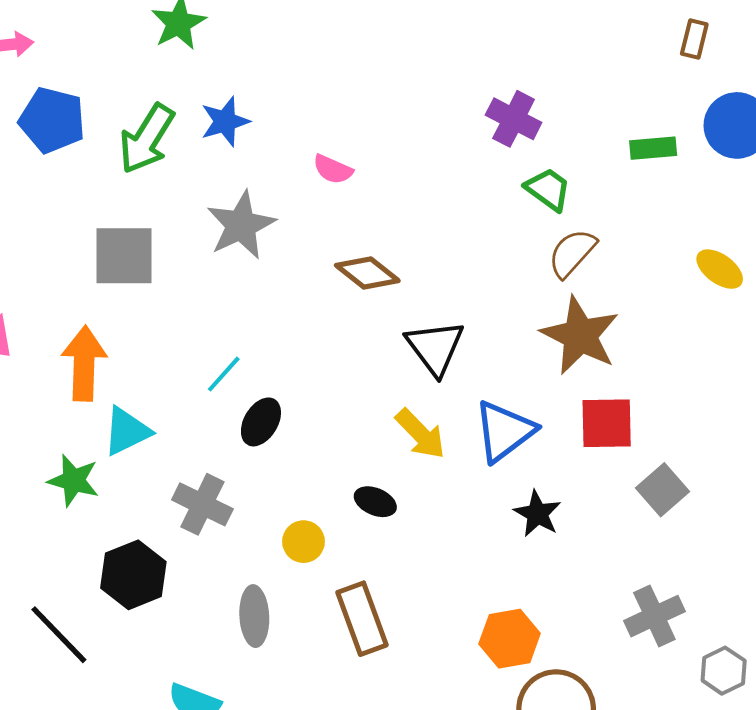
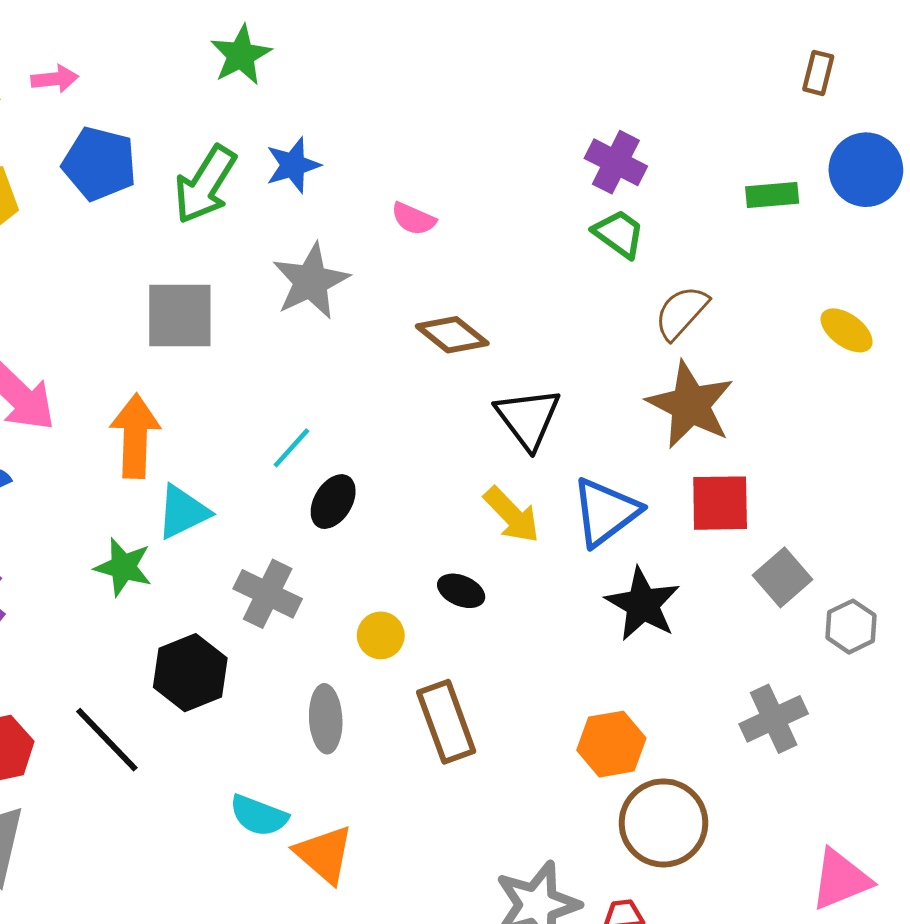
green trapezoid: (548, 189) -> (619, 234), moved
black star: (537, 514) -> (643, 604), size x1.4
gray hexagon: (724, 671) -> (851, 627), moved

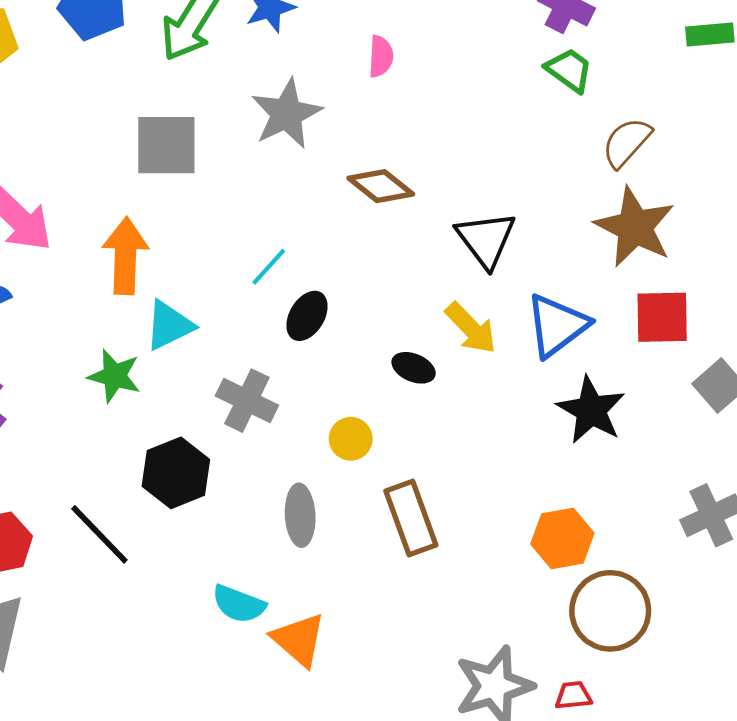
pink semicircle: (413, 219) -> (381, 56), turned -111
brown diamond: (452, 335) -> (381, 186), moved
black ellipse: (461, 591) -> (414, 368), moved

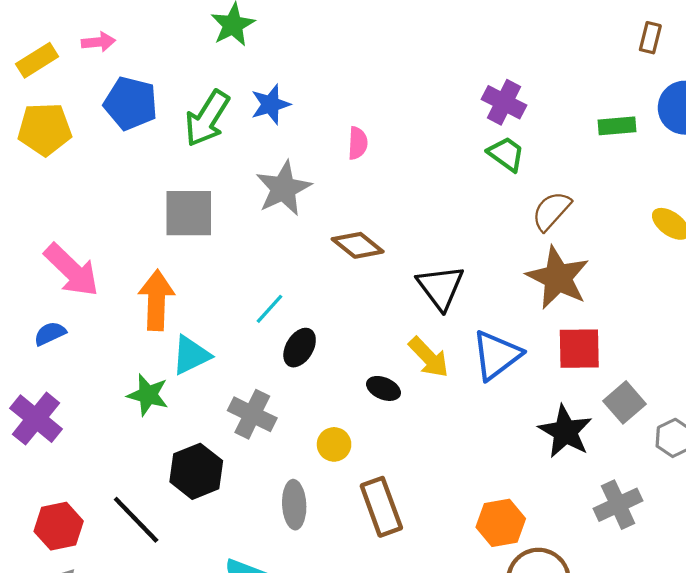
black star: (591, 410) -> (565, 431), moved

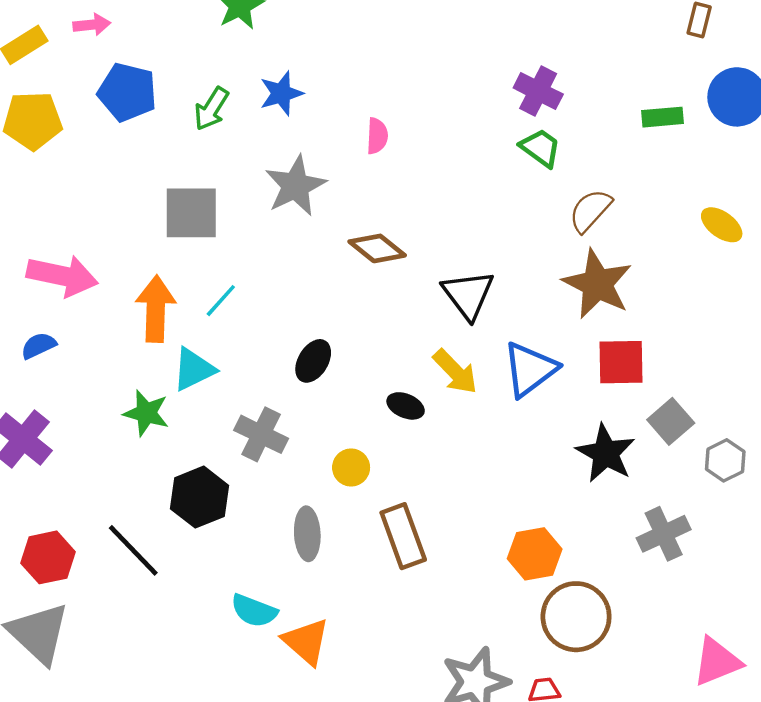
green arrow: (207, 118) -> (211, 109), size x0.7
pink arrow: (71, 270) -> (62, 276), turned -32
cyan line: (269, 309) -> (221, 301), moved

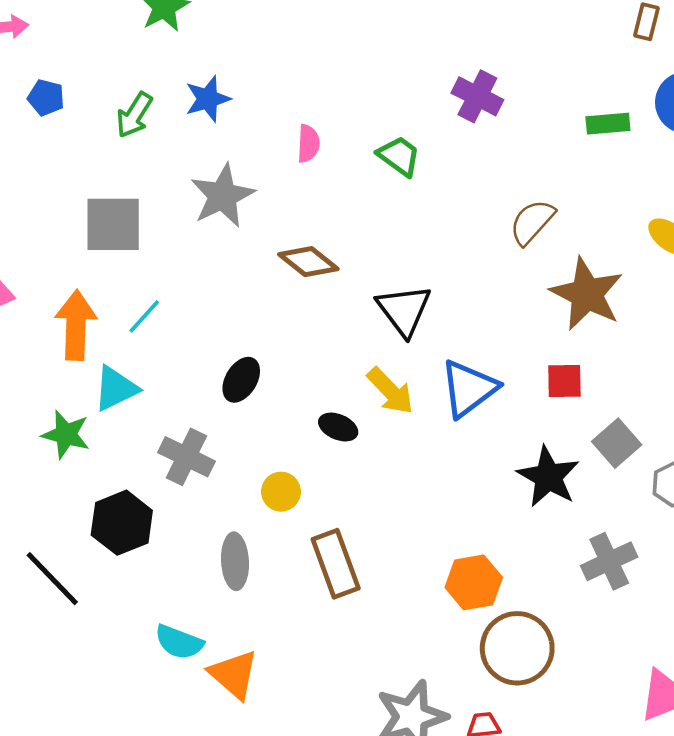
blue pentagon: (127, 92) -> (46, 98), size x0.6
green trapezoid: (541, 148) -> (399, 156), moved
brown star: (597, 284) -> (587, 294), moved
red square: (621, 362) -> (564, 381), size x0.7

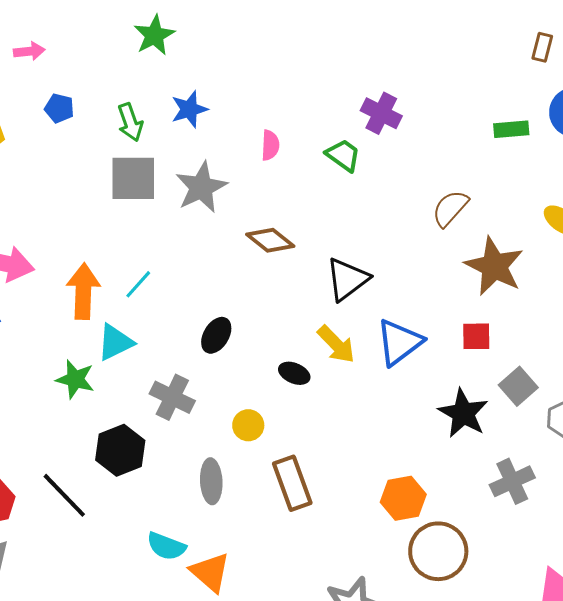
purple cross: (477, 96) -> (381, 113), moved
green arrow: (134, 115) -> (130, 122), turned -51
gray square: (113, 224) -> (133, 178), moved
black triangle: (404, 310) -> (347, 279), turned 30

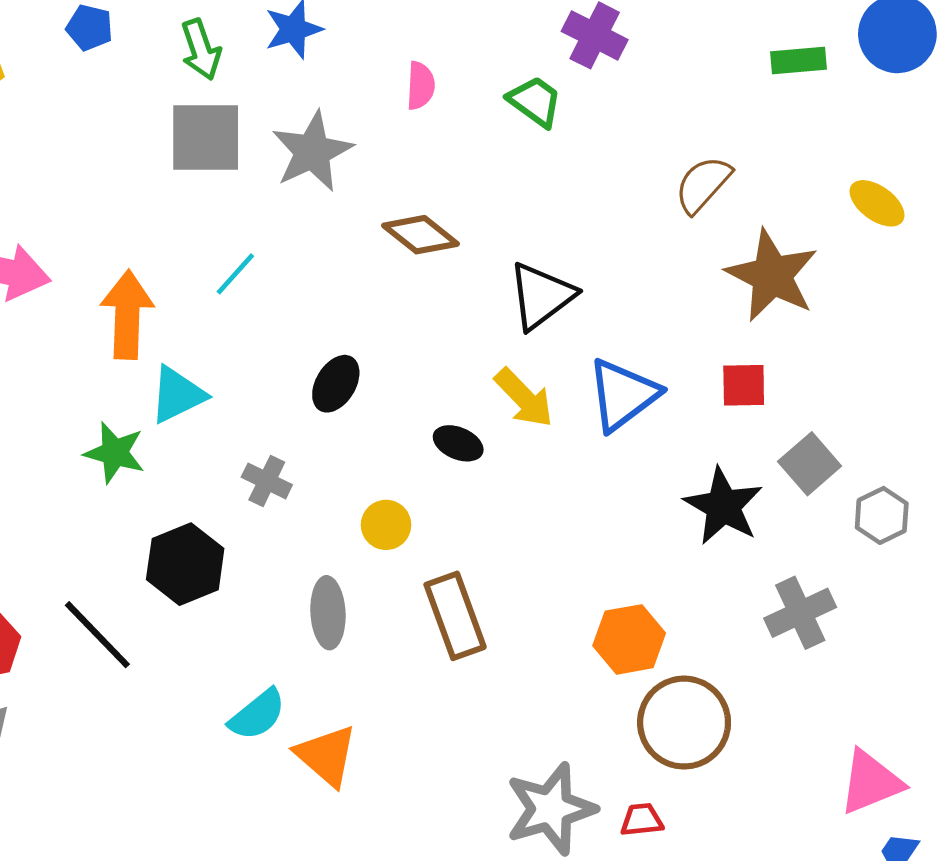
cyan line: (138, 284) -> (235, 274), moved
gray cross: (172, 397) -> (267, 481), size x0.7
cyan semicircle: (166, 546) -> (257, 715), turned -60

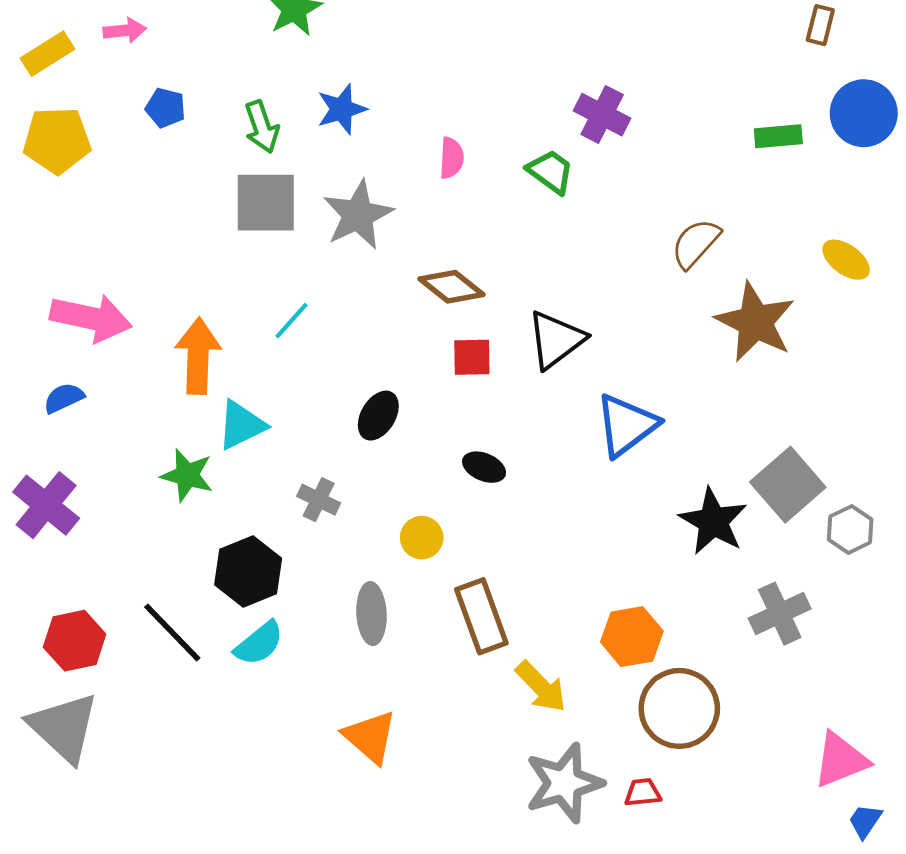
red square: (744, 385) -> (472, 357), moved
yellow arrow: (524, 398) -> (541, 687), moved
gray square: (810, 464) -> (788, 485), size x1.4
cyan semicircle: (257, 715) -> (259, 643), moved

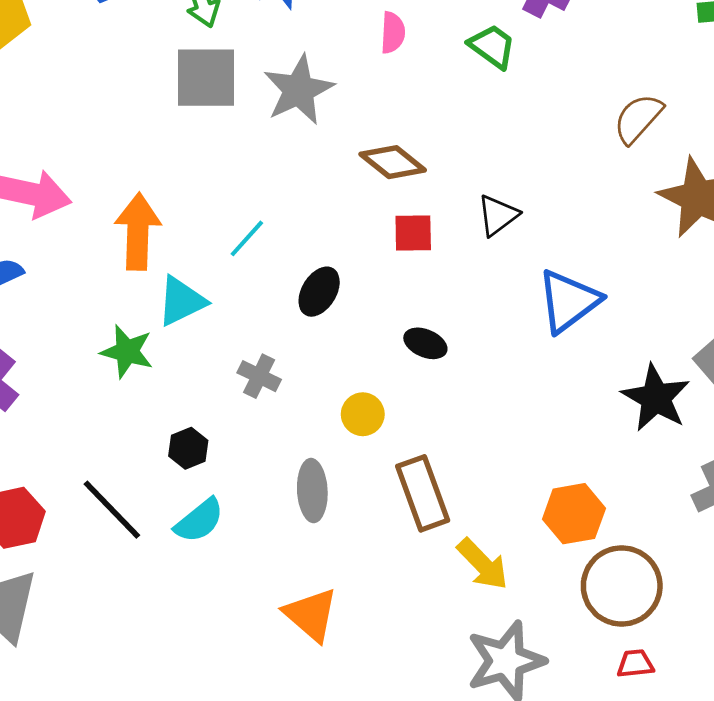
cyan line: (292, 321) -> (247, 238), moved
black triangle: (556, 340) -> (498, 215), size x0.7
black hexagon: (248, 571) -> (188, 448), size x0.6
red trapezoid: (643, 793) -> (635, 664), moved

